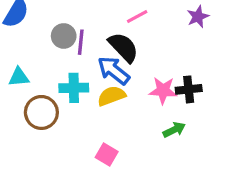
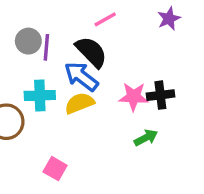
pink square: (107, 155) -> (55, 169), moved

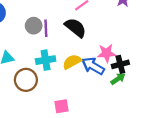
blue arrow: (81, 76) -> (93, 66), moved
black cross: (160, 95) -> (120, 64), moved
pink square: (55, 169) -> (61, 106), turned -32

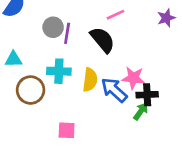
yellow semicircle: (72, 62) -> (90, 80), turned 114
green arrow: (118, 79) -> (141, 111), turned -32

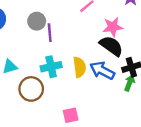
gray circle: (53, 27) -> (37, 21), moved
black semicircle: (102, 40) -> (111, 46), moved
pink star: (133, 78) -> (113, 27), moved

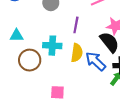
purple line: (50, 33) -> (76, 25), moved

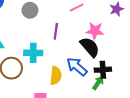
yellow semicircle: (77, 53) -> (56, 76), moved

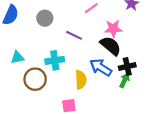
purple line: (56, 31) -> (74, 35), turned -63

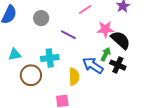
black semicircle: (111, 46) -> (120, 40), moved
black cross: (127, 67) -> (118, 65), turned 35
green arrow: (125, 80) -> (106, 54), moved

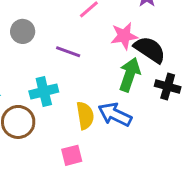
green arrow: (106, 54) -> (130, 75), size x1.5
blue arrow: (93, 65) -> (115, 115), moved
black cross: (118, 65) -> (168, 86), moved

